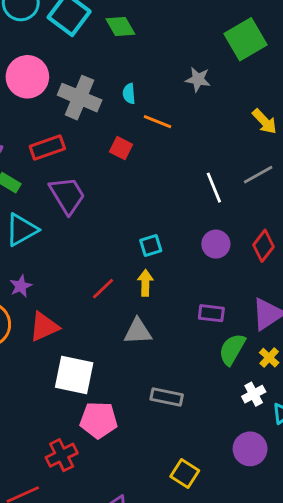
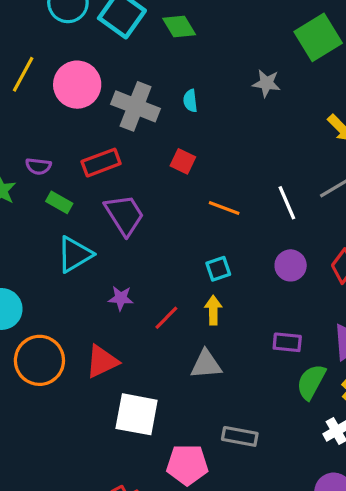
orange line: (158, 122) -> (224, 208), moved
purple star: (21, 286) -> (121, 298), moved, turned 30
pink pentagon: (99, 420) -> (187, 465), moved

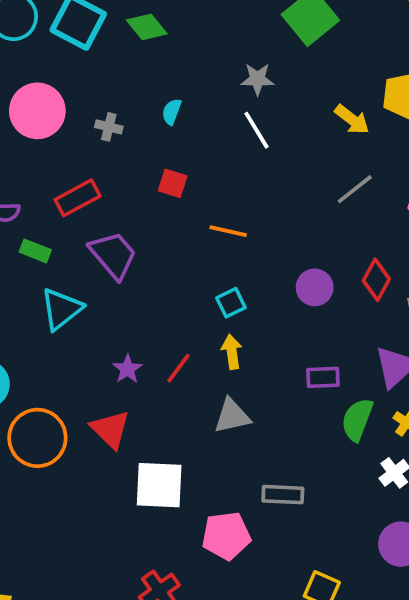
cyan semicircle: (190, 101) -> (172, 112), turned 35
gray cross: (136, 106) -> (109, 127), size x0.5
white line: (287, 203) -> (257, 130), moved
purple star: (121, 298) -> (127, 369), moved, turned -30
red triangle: (102, 361) -> (110, 429), turned -42

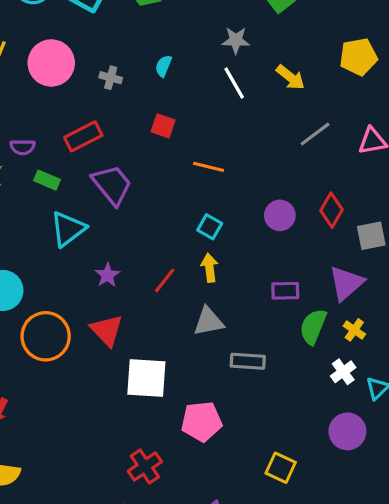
yellow arrow: (352, 119) -> (290, 77), moved
cyan square: (231, 303) -> (210, 227), turned -35
purple star: (127, 369) -> (107, 275), moved
gray rectangle: (283, 495) -> (248, 361), moved

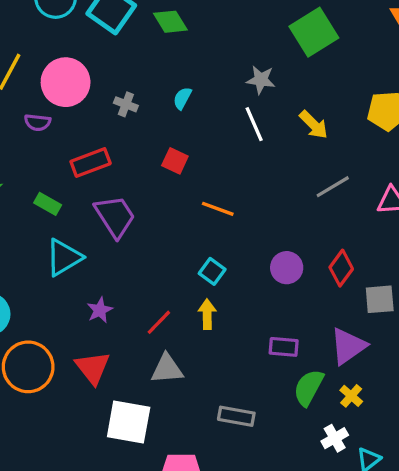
purple semicircle: (23, 147) -> (38, 122), moved
gray triangle: (209, 321) -> (167, 369), moved

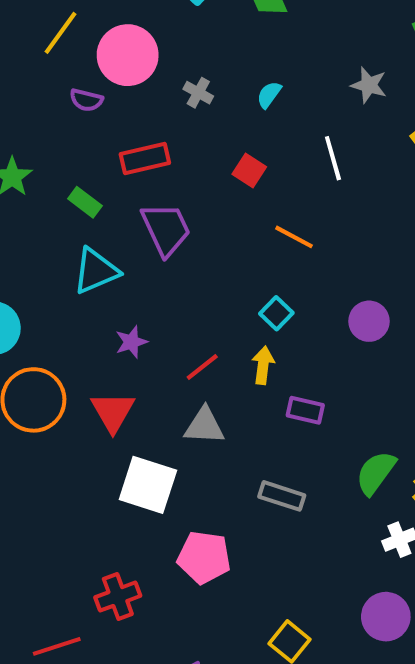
white line: (254, 124) -> (333, 158), moved
purple rectangle: (284, 347) -> (305, 410), moved

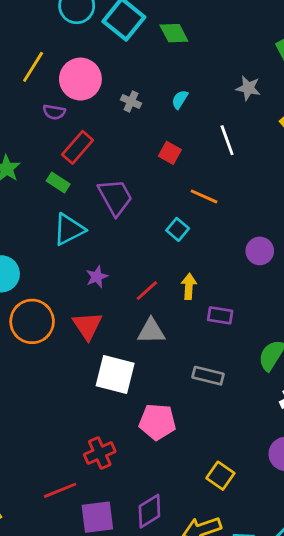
red rectangle: (145, 158) -> (78, 147), moved, turned -32
cyan square: (276, 313) -> (178, 229), moved

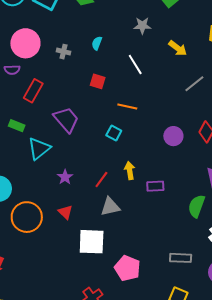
green rectangle: (58, 183) -> (17, 126), moved
red triangle: (87, 326) -> (65, 212), size x0.7
gray rectangle: (208, 376) -> (181, 258), moved
pink pentagon: (157, 422) -> (127, 268), turned 30

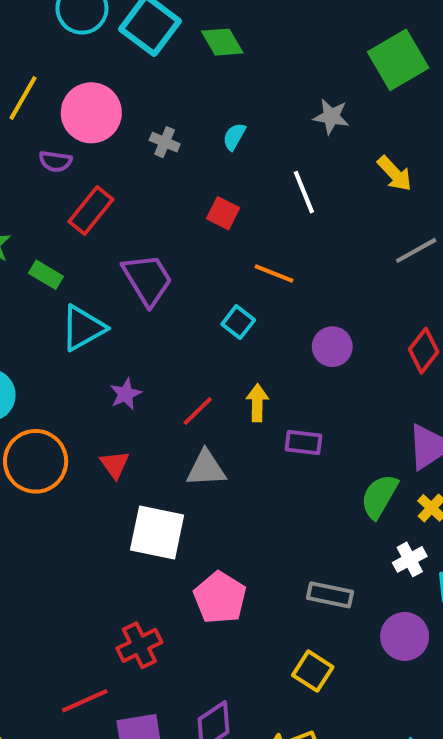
purple circle: (173, 136) -> (332, 347), moved

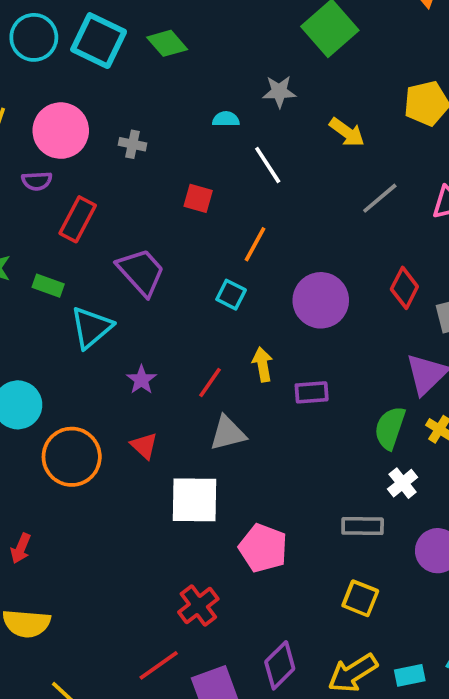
cyan semicircle: (234, 137) -> (226, 119), moved, turned 72
orange line: (274, 274) -> (255, 244), turned -72
purple circle: (332, 347) -> (321, 300), size x1.5
white cross: (410, 559) -> (403, 483), moved

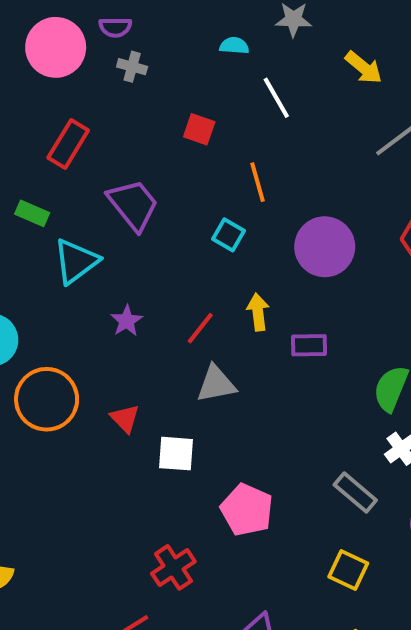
purple semicircle: (37, 181) -> (115, 27), moved
orange line: (255, 244) -> (258, 182), turned -48
red triangle: (144, 446) -> (125, 418), moved
white square: (195, 500) -> (176, 454), size x0.7
gray rectangle: (363, 526) -> (355, 492), turned 36

